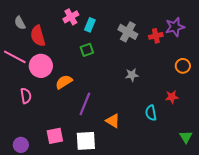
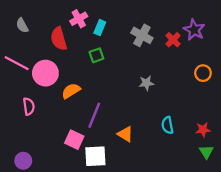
purple star: (175, 27) -> (194, 30), turned -30
red semicircle: (38, 36) -> (59, 39), moved
red cross: (156, 36) -> (173, 40), turned -32
red star: (172, 97) -> (203, 130), moved
pink square: (55, 136) -> (74, 140), moved, turned 36

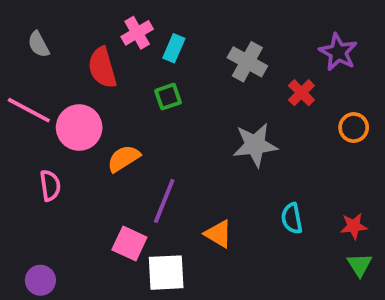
red cross: (173, 40) -> (301, 93), moved
gray star: (146, 83) -> (255, 145), size x1.6

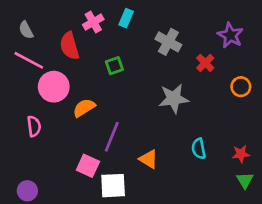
cyan rectangle: (174, 48) -> (126, 18), moved
pink line: (29, 110) -> (29, 60), moved

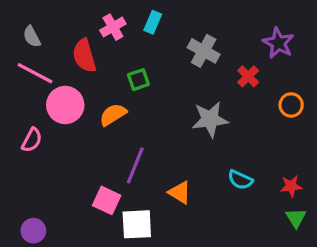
orange semicircle: (84, 108) -> (113, 115), moved
pink semicircle: (34, 126) -> (32, 140), moved, turned 36
cyan semicircle: (199, 149) -> (240, 180), turned -54

